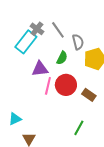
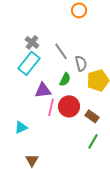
gray cross: (37, 29) -> (32, 42), moved
cyan triangle: (15, 119) -> (21, 127), moved
green line: (79, 128) -> (93, 141), moved

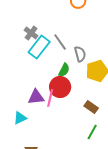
cyan rectangle: (29, 63) -> (39, 47), moved
purple triangle: (43, 90) -> (36, 97), moved
red circle: (69, 106) -> (60, 87), moved

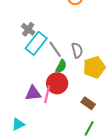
gray line: (60, 42) -> (55, 49), moved
cyan triangle: (20, 118) -> (18, 124), moved

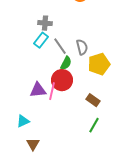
gray cross: (28, 29) -> (45, 23), moved, turned -32
cyan rectangle: (36, 43) -> (41, 40), size x0.7

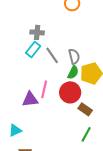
green semicircle: (66, 63) -> (73, 72), moved
red circle: (62, 80) -> (70, 92), moved
pink line: (52, 91) -> (44, 89), moved

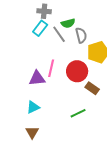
green semicircle: (73, 72) -> (68, 23), moved, turned 48
cyan triangle: (15, 130) -> (33, 107), moved
green line: (86, 134) -> (78, 113), moved, turned 35

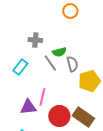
cyan rectangle: (40, 28) -> (20, 67), moved
red circle: (77, 71) -> (59, 116), moved
brown rectangle: (92, 88) -> (83, 117), size x1.5

